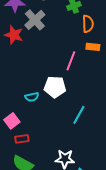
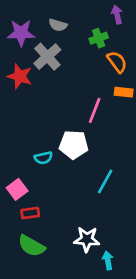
orange semicircle: (88, 24) -> (117, 62), turned -36

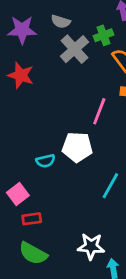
gray cross: (47, 57) -> (74, 49), moved

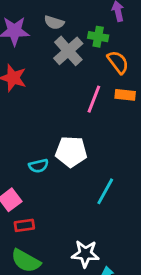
green cross: (103, 35) -> (98, 37), turned 30
pink line: (99, 111) -> (94, 99), moved

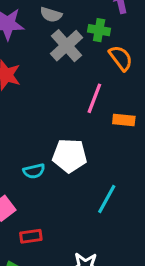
orange rectangle: (125, 95) -> (124, 120), moved
red rectangle: (24, 225) -> (31, 236), moved

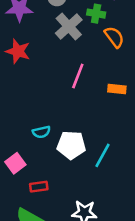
pink line: (94, 98) -> (78, 76), moved
white pentagon: (70, 156) -> (71, 145), moved

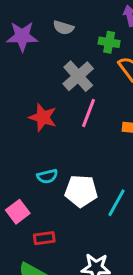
gray cross: (69, 27) -> (78, 76), moved
red star: (18, 51) -> (43, 117), moved

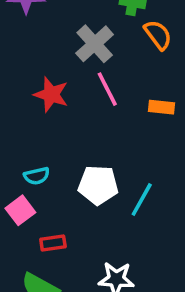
pink line: (88, 113) -> (107, 89), turned -48
cyan semicircle: (47, 176) -> (37, 176), moved

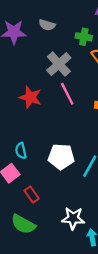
cyan semicircle: (37, 176) -> (21, 151), turned 91
red rectangle: (53, 243) -> (32, 195), turned 63

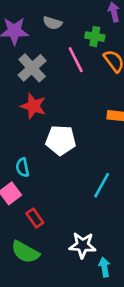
gray cross: (59, 64) -> (32, 68), moved
pink line: (67, 94) -> (76, 60), moved
white pentagon: (61, 157) -> (61, 140), moved

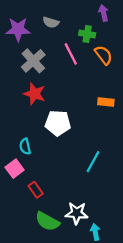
green semicircle: (25, 252) -> (47, 221), moved

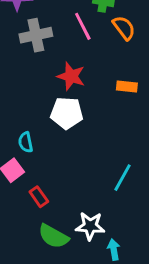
gray cross: (33, 61) -> (36, 35), turned 30
red star: (34, 94) -> (71, 76), moved
cyan line: (93, 162) -> (122, 178), moved

